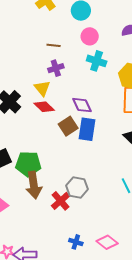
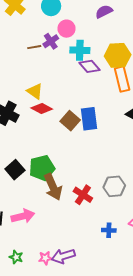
purple cross: (56, 68) -> (51, 41), moved
purple diamond: (82, 105) -> (90, 66), moved
gray hexagon: (77, 187) -> (114, 186), moved

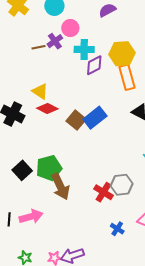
purple diamond: (90, 66) -> (94, 65), turned -75
blue rectangle: (89, 119) -> (95, 118), turned 60
red cross: (83, 195) -> (103, 192), moved
blue cross: (109, 230) -> (117, 229), turned 32

